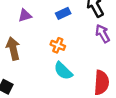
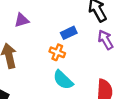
blue rectangle: (63, 13) -> (69, 33), moved

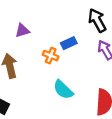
orange cross: (57, 52) -> (51, 56), moved

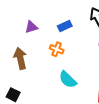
blue rectangle: (69, 43) -> (65, 26), moved

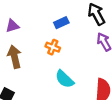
purple triangle: (31, 27) -> (12, 26), moved

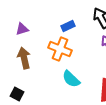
orange cross: (53, 47) -> (60, 49), size x1.6

